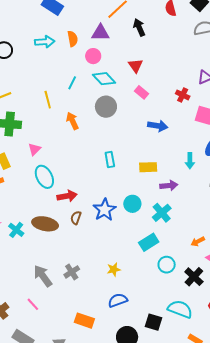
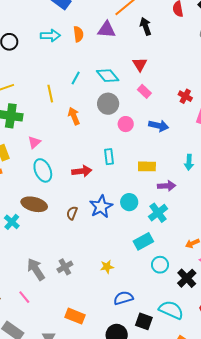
pink circle: (93, 56) -> (126, 124), moved
red arrow: (67, 196) -> (82, 171), moved
brown ellipse: (45, 224) -> (34, 204), moved
blue semicircle: (118, 300) -> (123, 298), moved

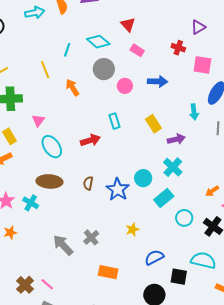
yellow rectangle: (147, 166) -> (153, 124), turned 66
cyan circle: (129, 202) -> (143, 178), moved
blue star: (101, 207) -> (118, 189), moved
pink line: (24, 297) -> (47, 284), moved
orange rectangle: (75, 316) -> (108, 272), moved

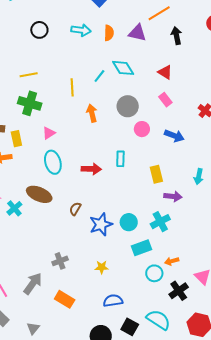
red triangle: (128, 25) -> (165, 72), turned -35
cyan diamond: (98, 42) -> (123, 68), moved
orange arrow: (212, 191) -> (172, 261), moved
gray arrow: (63, 245) -> (33, 284), moved, turned 60

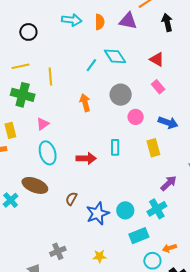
black circle: (39, 30) -> (28, 32), moved
yellow line: (72, 87) -> (50, 77), moved
yellow rectangle: (156, 174) -> (153, 148), moved
purple arrow: (173, 196) -> (169, 183), turned -48

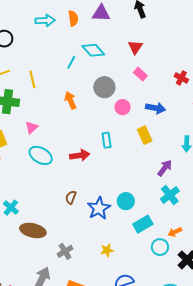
red triangle: (157, 59) -> (135, 47), turned 42
cyan ellipse: (48, 153) -> (41, 155), turned -35
brown ellipse: (35, 185) -> (33, 230), moved
cyan cross: (157, 209) -> (170, 195), moved

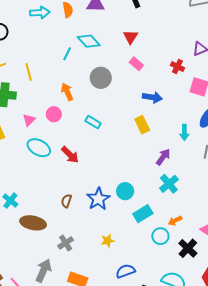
pink circle: (122, 107) -> (54, 114), moved
cyan rectangle: (107, 140) -> (93, 122), moved, turned -49
red arrow: (80, 155) -> (70, 155), moved, turned 54
brown semicircle: (71, 197) -> (66, 201), moved

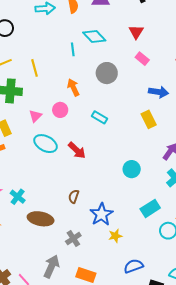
cyan line: (67, 54) -> (73, 49), turned -32
cyan circle: (125, 191) -> (132, 169), moved
blue star: (98, 199) -> (101, 214), moved

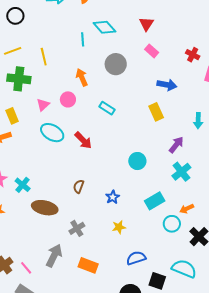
blue star: (101, 214) -> (113, 197), moved, size x0.6

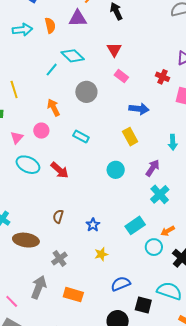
cyan line: (83, 39) -> (52, 70), turned 48
cyan circle: (137, 161) -> (116, 170), moved

